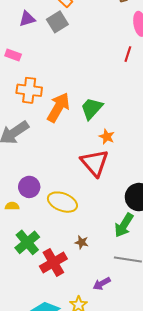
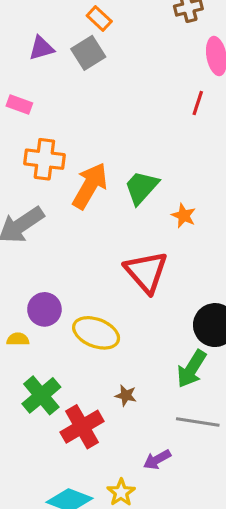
orange star: (107, 137) -> (184, 216), moved

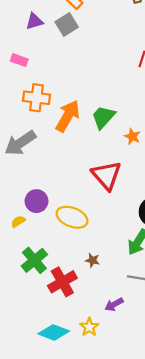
yellow semicircle: (18, 339) -> (18, 222), turned -32

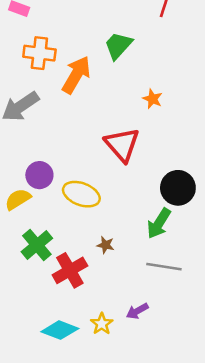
green trapezoid: (103, 117) -> (118, 45), moved
yellow semicircle: (18, 222) -> (18, 199), size x1.5
purple arrow: (114, 304) -> (137, 311), moved

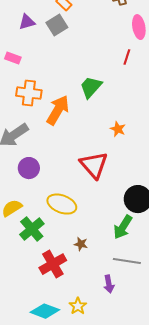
purple circle: (39, 175) -> (29, 168), moved
green cross: (37, 245) -> (32, 229), moved
purple arrow: (137, 311) -> (109, 284), moved, turned -72

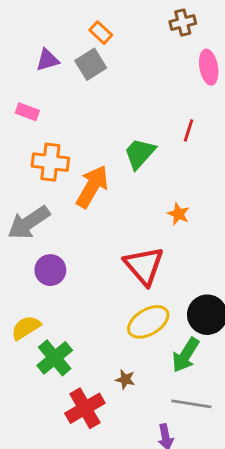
red line: (127, 57) -> (189, 130), moved
yellow ellipse: (62, 204) -> (148, 322), moved, turned -52

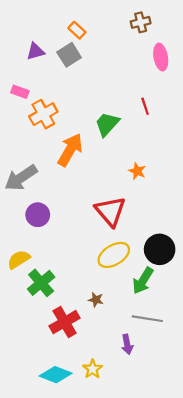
red line: (189, 130) -> (145, 106), turned -36
orange cross: (50, 162) -> (43, 114), moved, turned -36

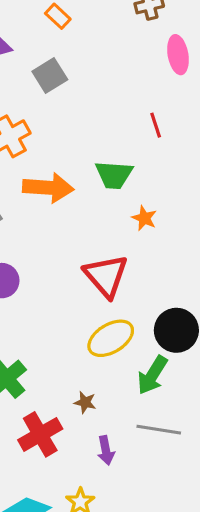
gray square: (69, 55) -> (50, 76), moved
green trapezoid: (107, 124) -> (114, 175), moved, turned -128
orange arrow: (70, 150) -> (48, 188), turned 64
purple arrow: (127, 344) -> (106, 450), moved

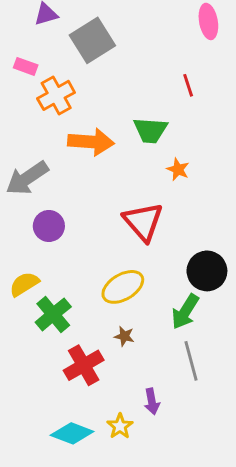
gray square: (50, 76) -> (92, 40), size x1.4
yellow ellipse: (111, 338) -> (123, 287), moved
gray line: (159, 430) -> (191, 361), turned 66
purple arrow: (106, 450) -> (152, 402), moved

